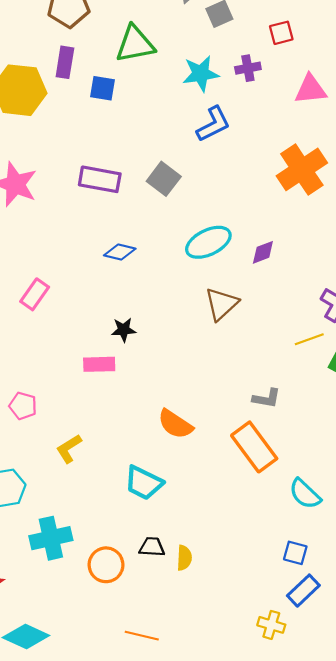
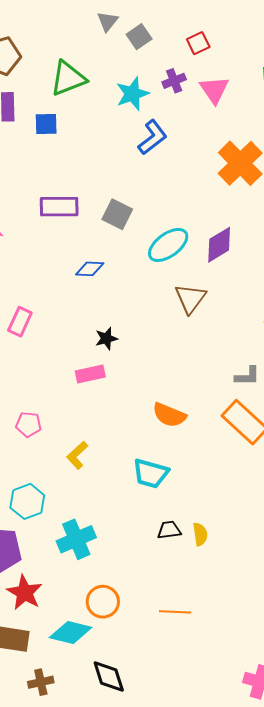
pink triangle: (311, 89) -> (214, 90), moved, turned -48
gray square: (164, 179) -> (117, 214), moved
purple diamond: (263, 252) -> (219, 245), size x1.5
orange circle: (106, 565) -> (103, 602), moved

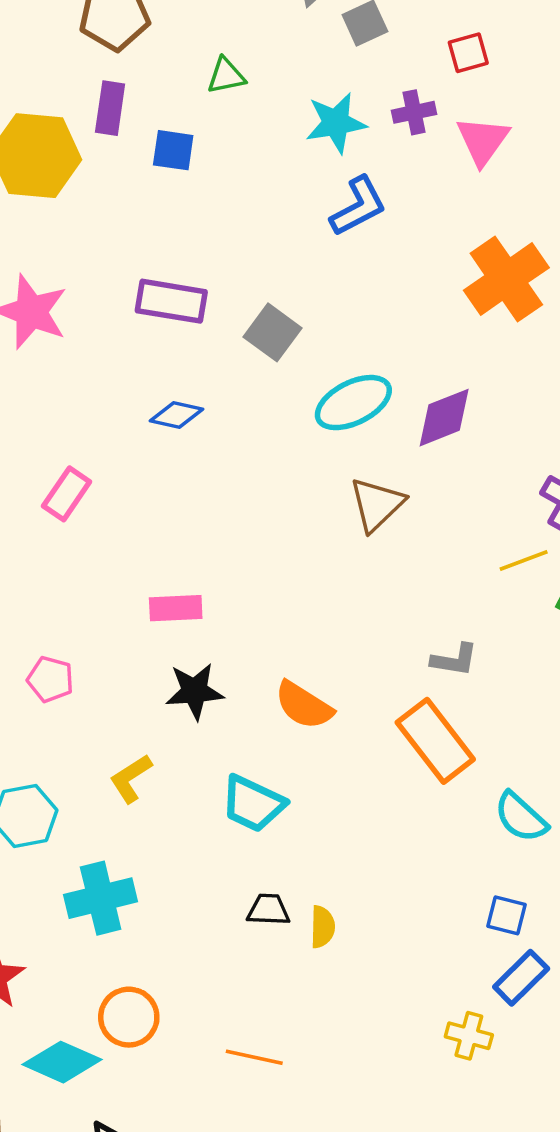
green triangle: (68, 78) -> (226, 76), size x0.6
blue diamond: (90, 269) -> (176, 415), moved
black star: (106, 339) -> (195, 691), moved, size x1.4
yellow L-shape: (77, 455) -> (131, 779), moved

